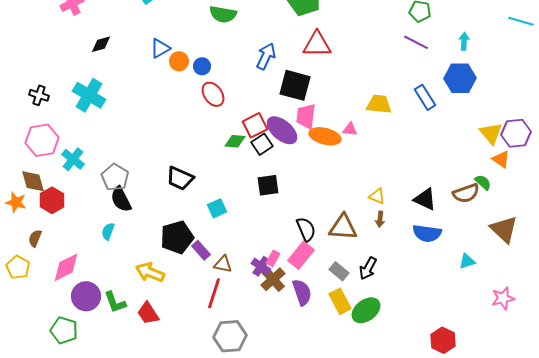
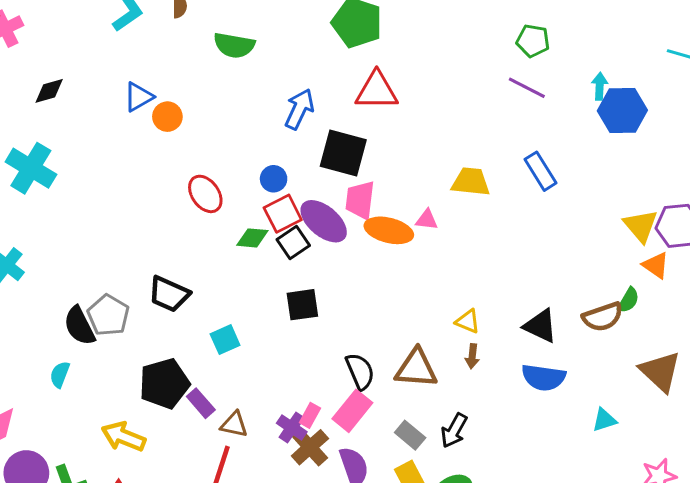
blue circle: (202, 66) -> (274, 179), moved
blue hexagon: (460, 78) -> (622, 111), moved
red ellipse: (213, 94) -> (205, 194), moved
gray pentagon: (115, 177) -> (108, 315), moved
green semicircle: (483, 182) -> (628, 300), turned 78

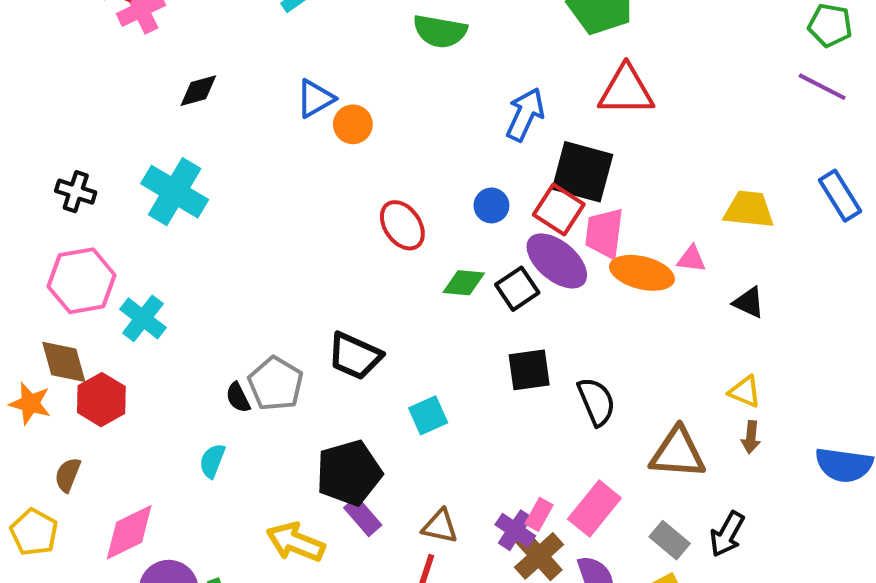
red square: (283, 214) -> (559, 209), moved, turned -30
black semicircle: (79, 326) -> (238, 398), size x0.6
black triangle: (540, 326) -> (749, 303), moved, size x0.7
black semicircle: (360, 371) -> (596, 402), moved
purple rectangle: (201, 403) -> (363, 516), moved

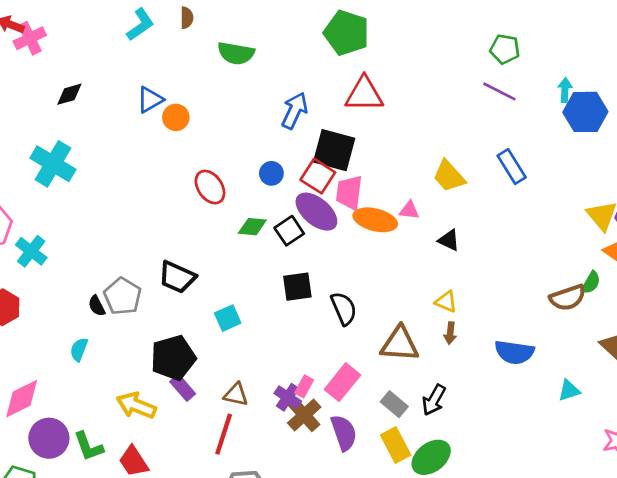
yellow trapezoid: (749, 209) -> (449, 176), turned -138

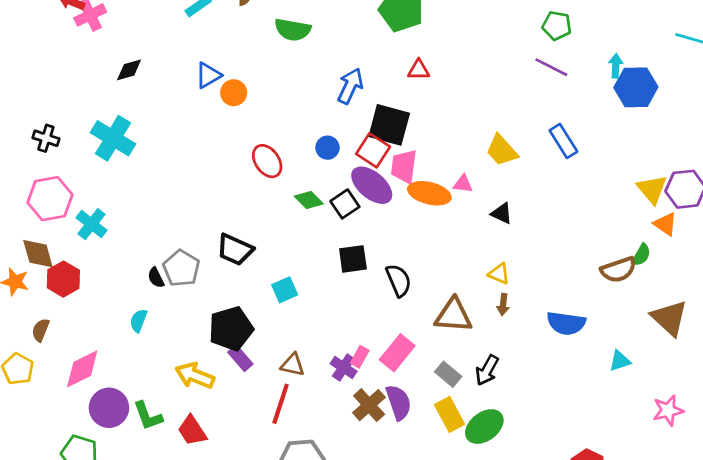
red triangle: (364, 94) -> (419, 70), size x0.6
green diamond: (252, 227) -> (309, 200), turned 40
brown cross: (304, 415) -> (369, 405), moved

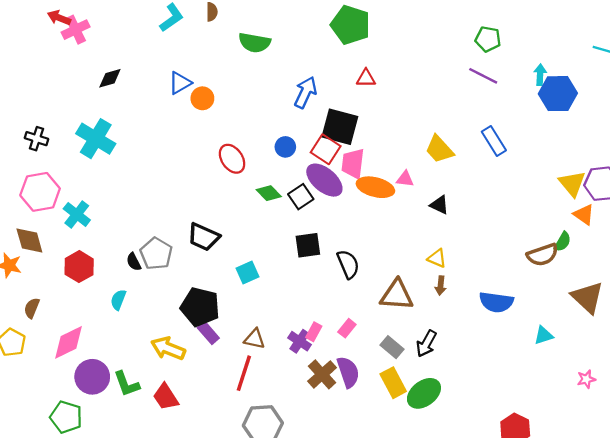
red hexagon: (63, 279) -> (79, 267), moved
black pentagon: (231, 329) -> (200, 307), turned 30
pink rectangle: (397, 353) -> (347, 328), size x0.6
pink star: (668, 410) -> (586, 379), size x0.7

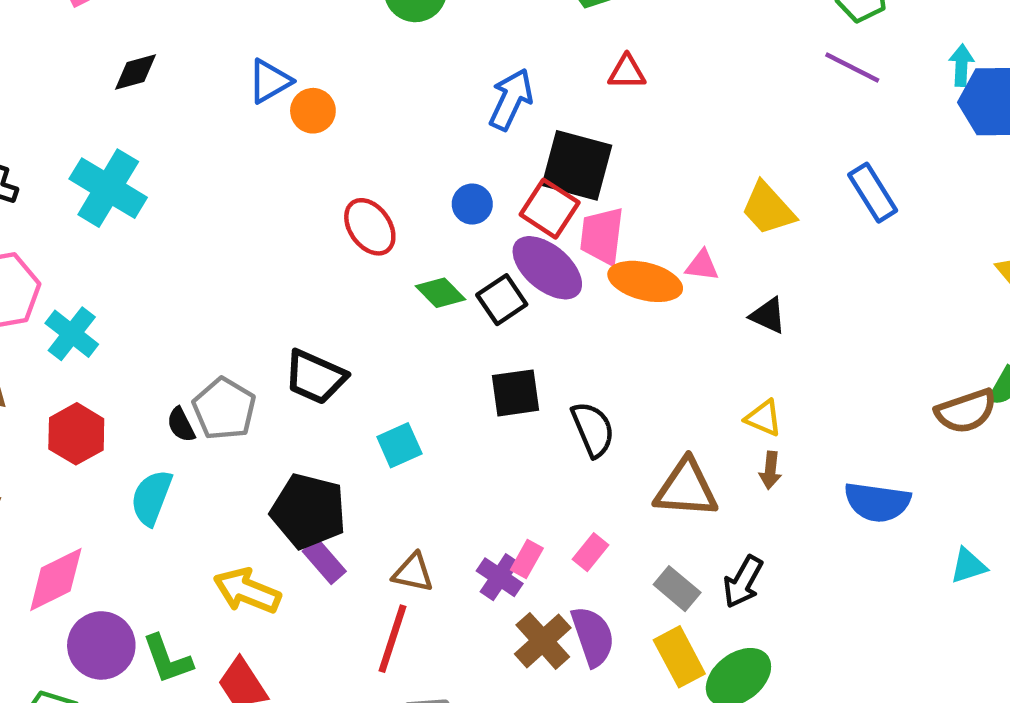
cyan semicircle: (118, 300) -> (151, 498), size x1.4

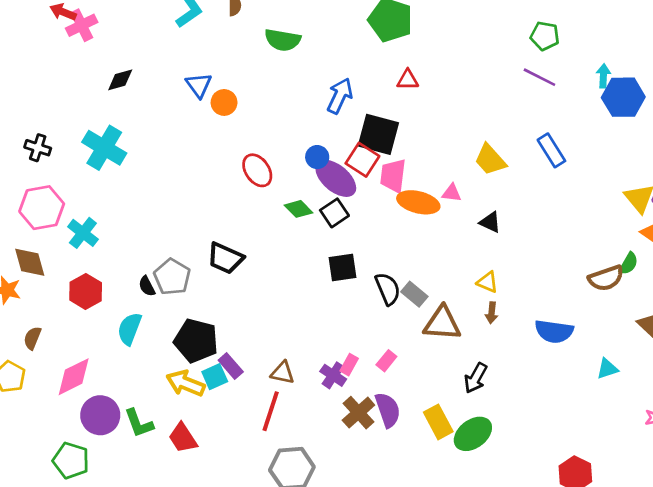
blue triangle: (270, 81) -> (199, 85), turned -36
purple ellipse: (547, 268) -> (336, 178), moved
cyan square: (399, 445) -> (215, 377), moved
black pentagon: (308, 511) -> (196, 341), moved
gray rectangle: (677, 589) -> (414, 294), moved

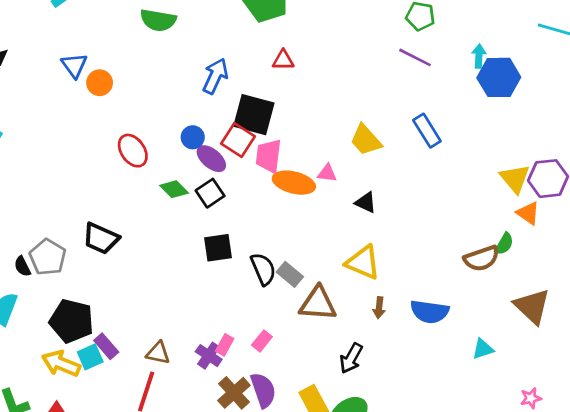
purple ellipse: (336, 178) -> (211, 159), size x0.7
yellow triangle: (488, 282) -> (363, 262), size x1.6
brown arrow: (492, 313) -> (379, 308), moved

